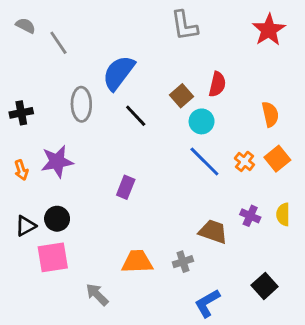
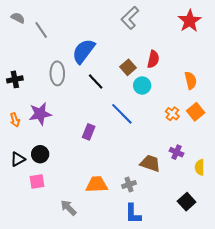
gray L-shape: (184, 26) -> (130, 18), turned 55
blue line: (204, 161) -> (122, 114), moved
yellow semicircle: (283, 214) -> (200, 167), moved
pink square: (53, 257) -> (37, 181), size x0.7
blue L-shape: (207, 303) -> (133, 214), moved, turned -60

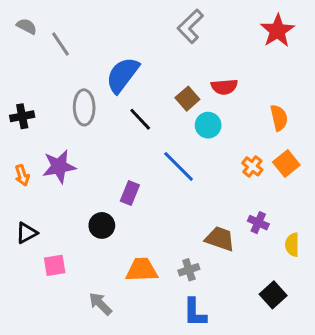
red semicircle: (153, 59) -> (224, 87), turned 72
black circle: (40, 154) -> (102, 225), moved

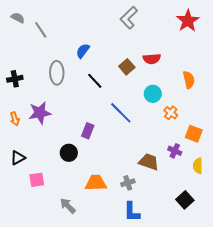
blue semicircle: (122, 75) -> (83, 51), size x0.6
cyan circle: (208, 125) -> (153, 94), moved
orange square: (286, 164) -> (194, 134), moved, turned -30

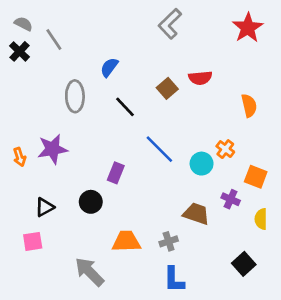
black cross: (15, 79) -> (20, 51), moved, turned -35
cyan circle: (153, 94) -> (202, 164), moved
black triangle: (18, 158) -> (45, 207), moved
pink square: (37, 180) -> (33, 241), moved
gray arrow: (68, 206) -> (89, 272), size x1.4

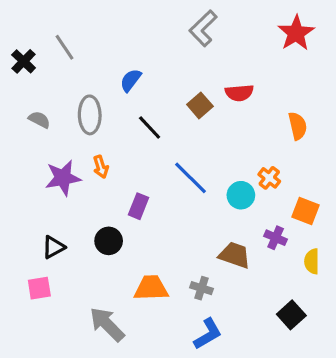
gray semicircle: (23, 24) -> (39, 120), moved
orange arrow: (20, 157) -> (101, 167), moved
gray cross: (169, 241) -> (202, 288), turned 36
blue L-shape: (174, 280) -> (208, 334), turned -120

